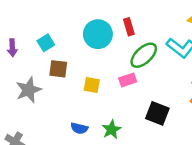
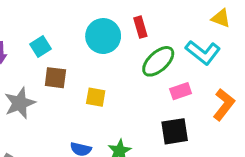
pink rectangle: (128, 80) -> (181, 91), moved
black square: (157, 113) -> (175, 131), turned -30

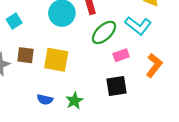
brown square: (55, 78) -> (25, 55), moved
yellow square: (96, 97) -> (56, 60), size x1.6

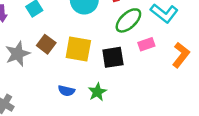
brown square: (25, 55) -> (46, 44), turned 30
black square: (116, 86) -> (113, 57), moved

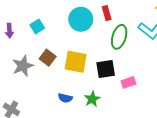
green ellipse: (128, 20) -> (119, 37), turned -30
pink rectangle: (146, 44) -> (128, 82), moved

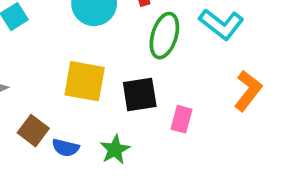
brown square: (48, 58) -> (33, 131), moved
pink rectangle: (128, 82) -> (181, 119), turned -56

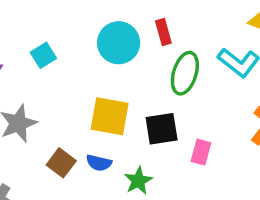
blue semicircle: (66, 148) -> (99, 163), moved

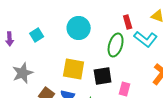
red rectangle: (163, 32) -> (128, 22), moved

